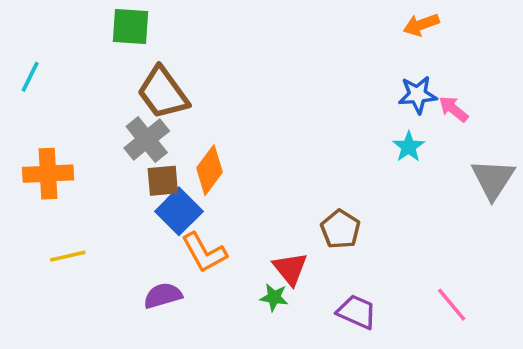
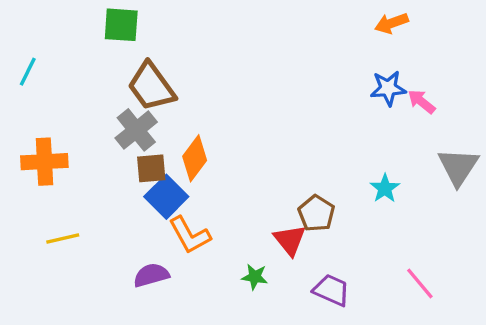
cyan star: (409, 147) -> (385, 188), moved
red triangle: (290, 269) -> (290, 240), moved

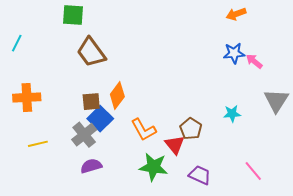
gray cross: (136, 130) -> (84, 135), moved
cyan star: (385, 188) -> (232, 114), turned 30
orange L-shape: (190, 235) -> (143, 130), moved
green star: (255, 277) -> (154, 167), size x1.8

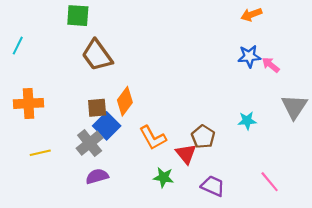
green star: (154, 167) -> (164, 177), size x0.7

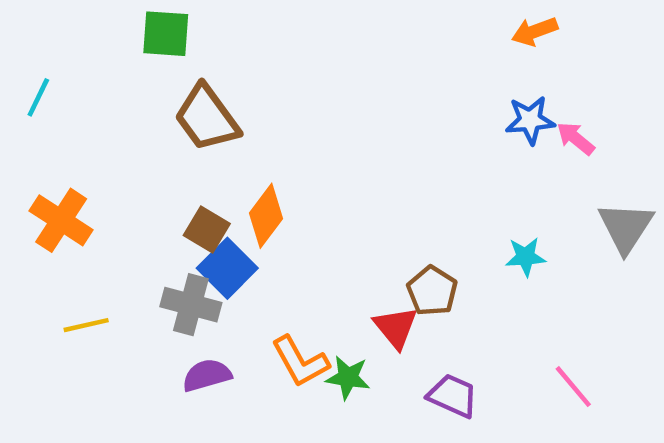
orange cross: (28, 103) -> (61, 220), turned 36
brown square: (97, 108) -> (207, 229), turned 36
orange L-shape: (153, 138) -> (300, 362), moved
gray cross: (90, 143) -> (191, 305), turned -36

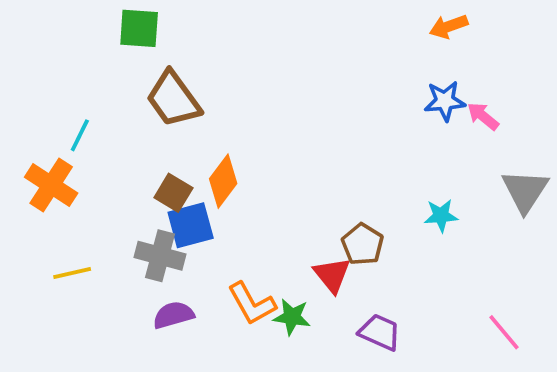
cyan line: (38, 97) -> (80, 135), moved
blue square: (227, 268) -> (191, 225), turned 30
pink line: (573, 387) -> (504, 332), moved

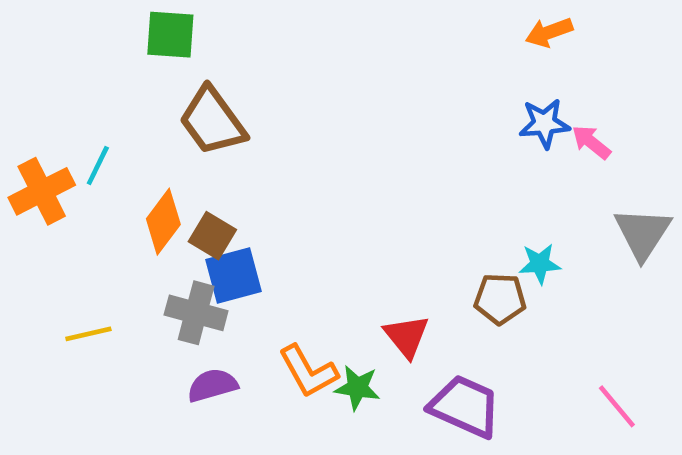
orange diamond: (223, 181) -> (163, 222), moved
orange cross: (51, 185) -> (42, 191), moved, turned 30
brown pentagon: (363, 244) -> (500, 299), moved, turned -30
purple trapezoid: (380, 332) -> (465, 406), size x1.4

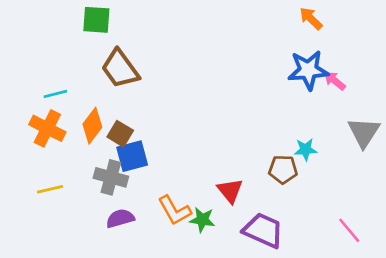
orange arrow: (549, 32) -> (311, 18), turned 65
blue star: (544, 123) -> (308, 70), size x1.4
cyan line: (98, 166) -> (55, 94), turned 50
orange cross: (42, 191) -> (47, 128), moved, turned -36

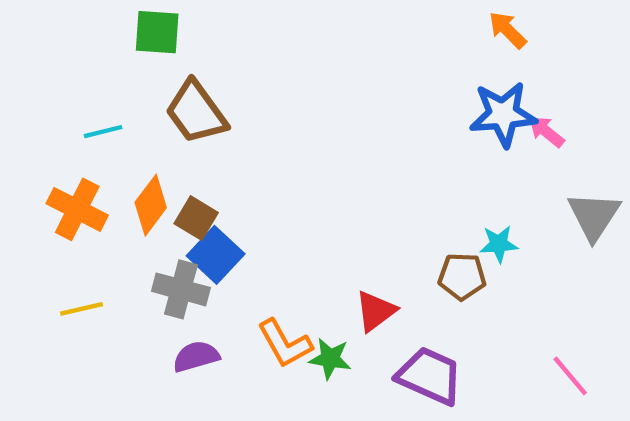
cyan line: (55, 94) -> (103, 132), moved
blue square: (132, 156) -> (216, 255), turned -32
red triangle: (230, 191) -> (376, 311), turned 32

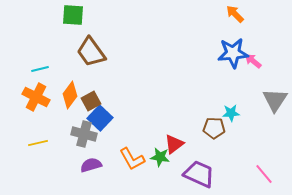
cyan line: (103, 132) -> (40, 69), moved
brown square: (196, 218) -> (91, 101), turned 30
green star: (330, 359) -> (160, 157), moved

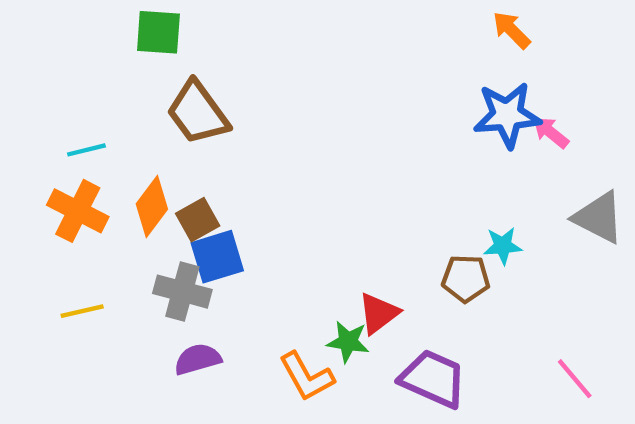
gray triangle: (275, 100) -> (599, 217), turned -36
blue square: (100, 118) -> (217, 257), turned 30
orange L-shape: (132, 159) -> (307, 377), moved

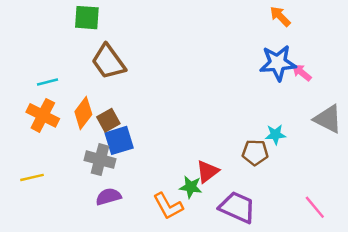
yellow line: (82, 311) -> (32, 177), moved

